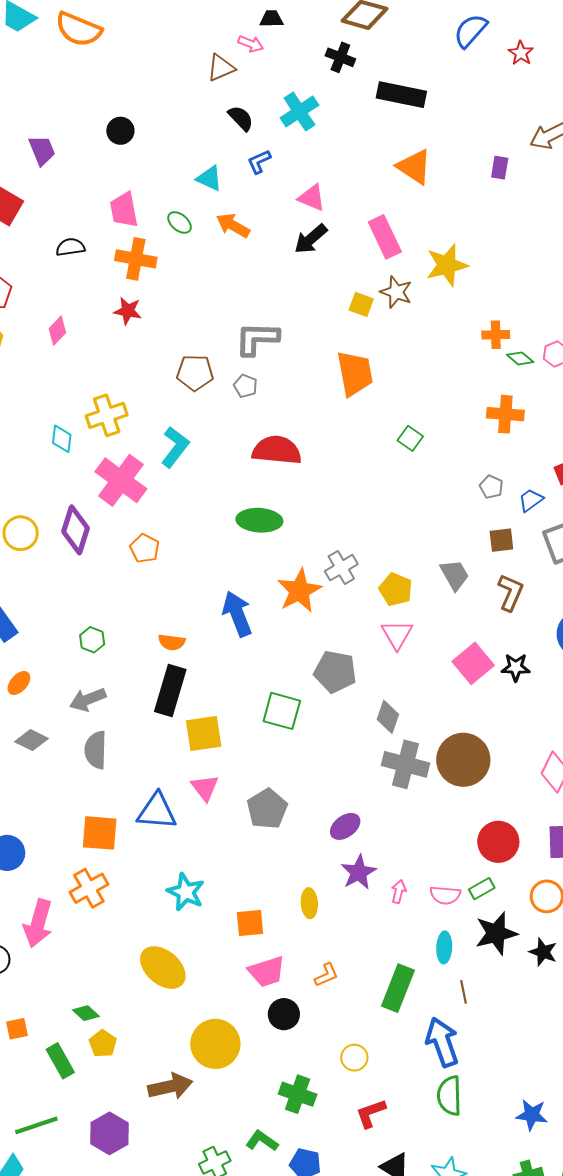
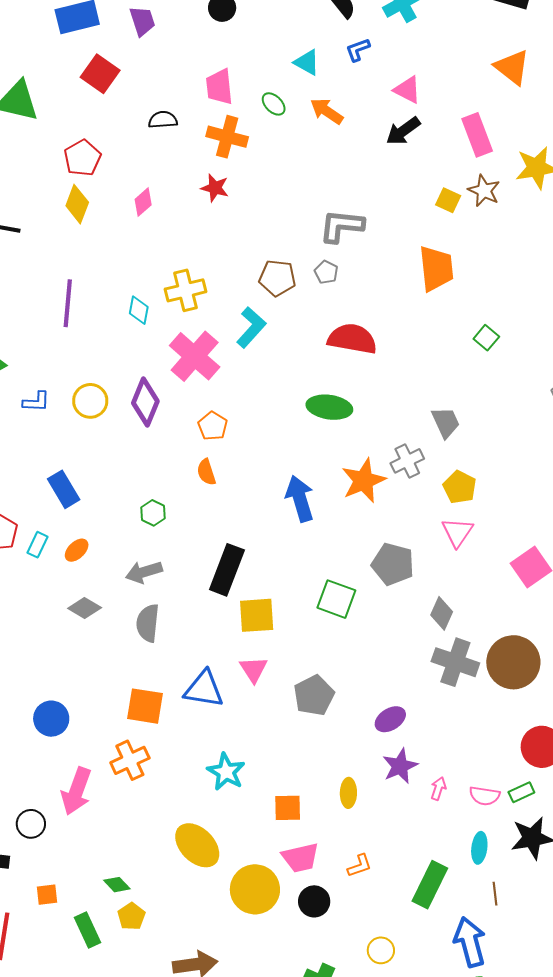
brown pentagon: (195, 373) -> (277, 278), moved
gray trapezoid: (455, 575) -> (446, 422), moved
orange semicircle: (172, 642) -> (206, 472), moved, turned 60
yellow circle: (215, 1044) -> (255, 889), moved

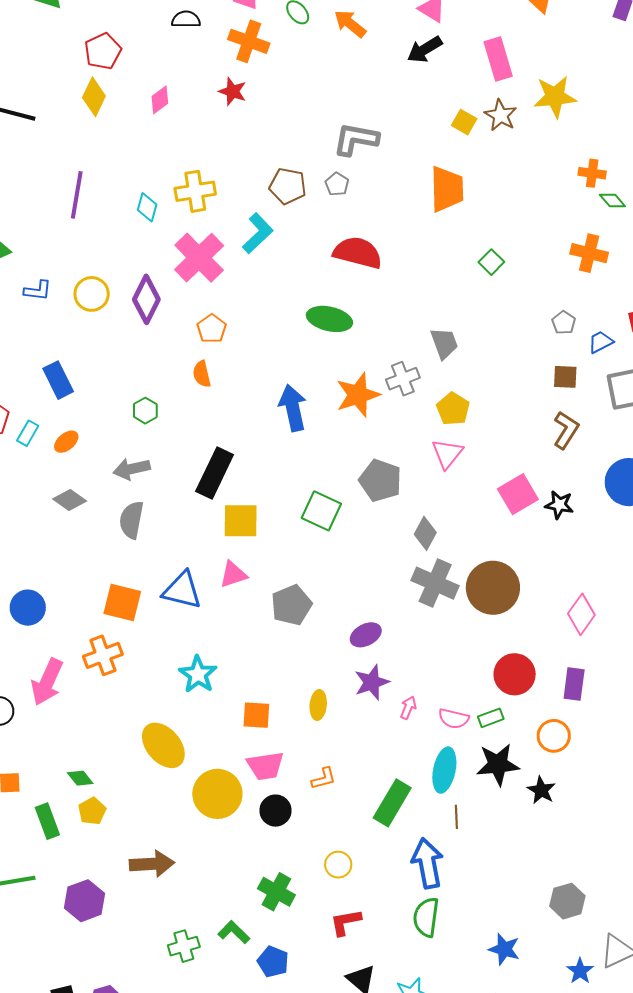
pink triangle: (253, 669) -> (233, 574), turned 40
cyan ellipse: (479, 848) -> (444, 770), size x1.4

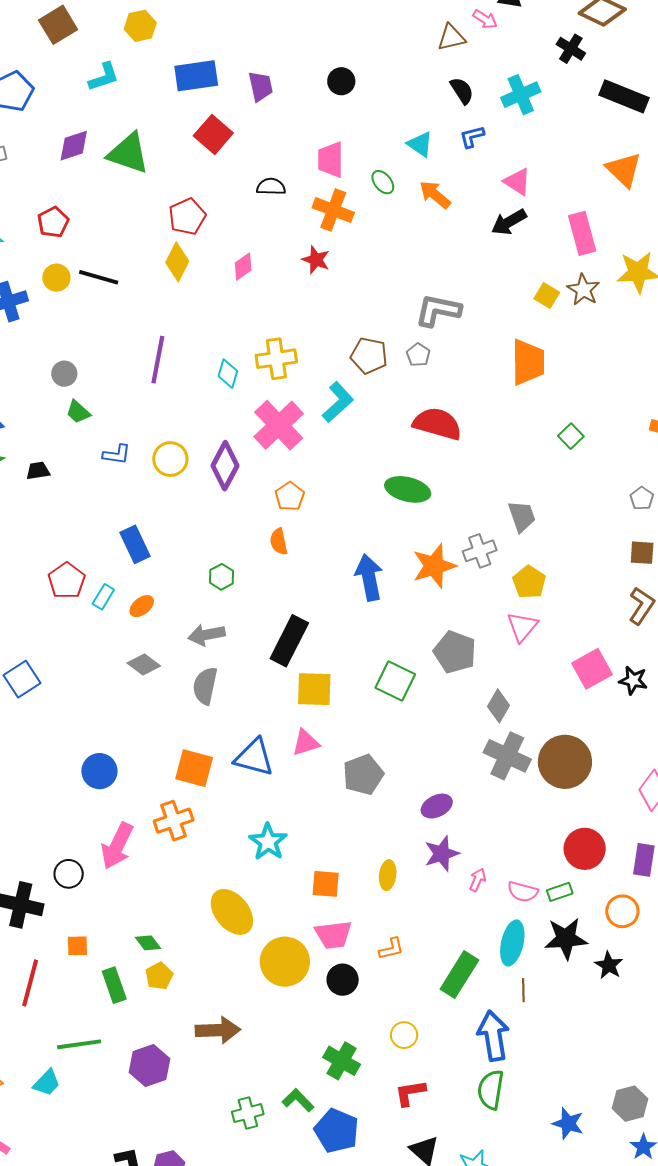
gray hexagon: (567, 901) -> (630, 1104), moved
blue pentagon: (273, 962) -> (337, 1131), size x1.4

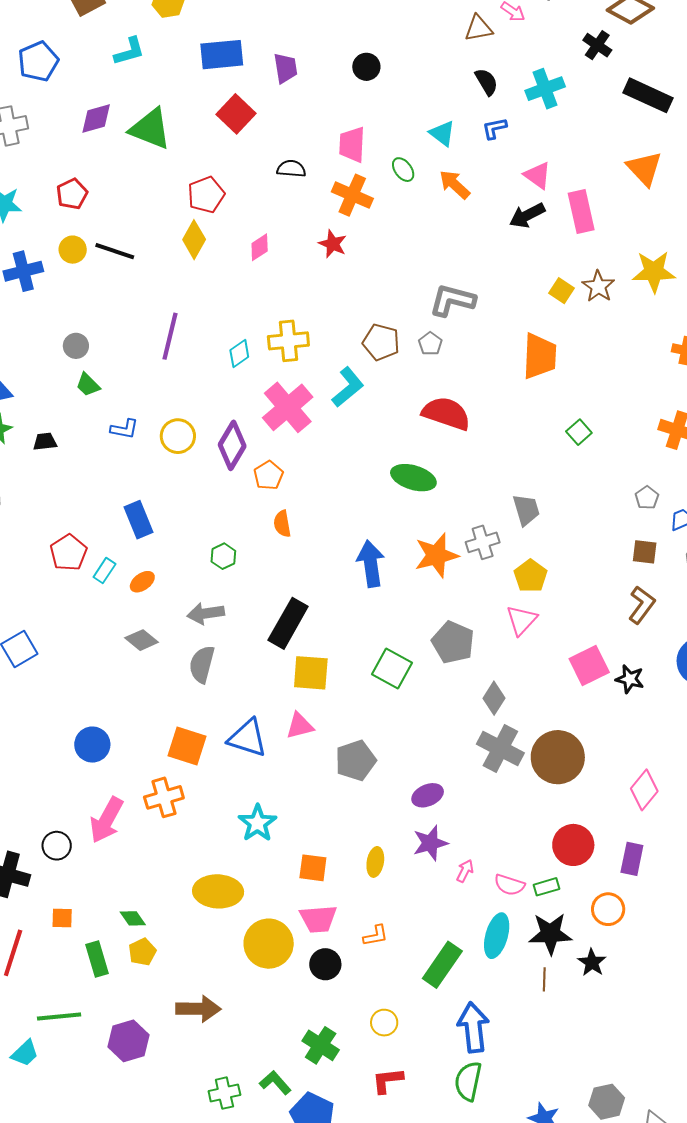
pink rectangle: (582, 233) -> (581, 211), moved
cyan diamond: (228, 374) -> (239, 354), turned 36
orange pentagon: (290, 496) -> (268, 475), moved
yellow ellipse: (232, 912) -> (218, 891), turned -51
brown line: (523, 990) -> (544, 979), moved

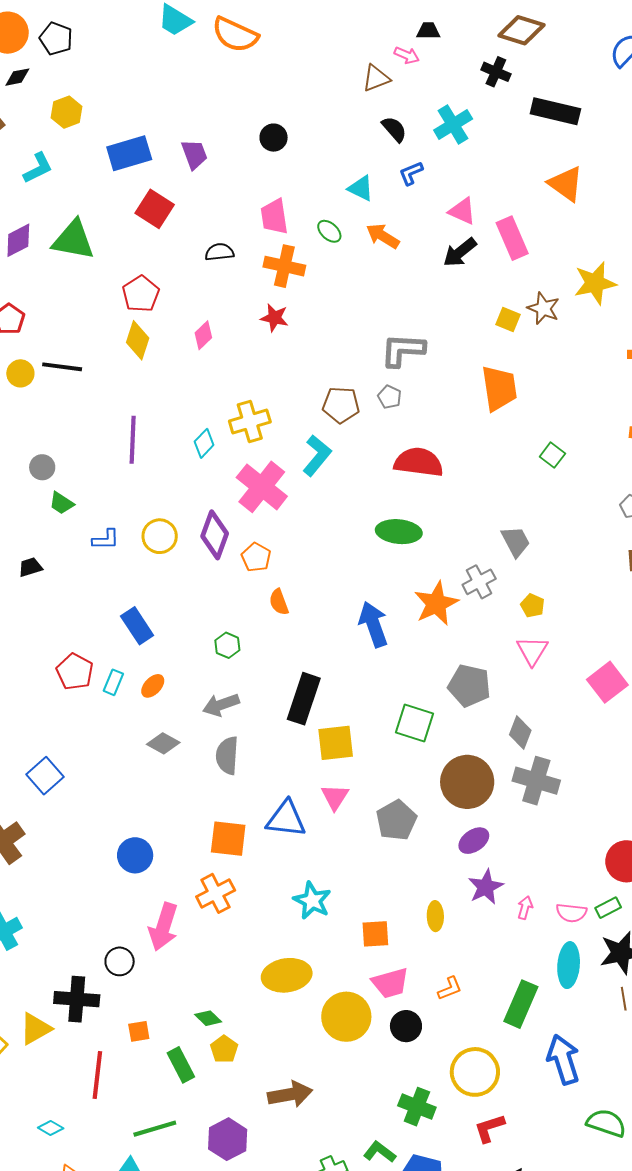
yellow pentagon: (530, 576) -> (533, 606), size x0.7
pink triangle: (300, 726) -> (335, 797), turned -32
brown circle: (558, 757) -> (467, 782), moved
yellow circle: (384, 1023) -> (475, 1072), size x1.8
green semicircle: (468, 1081) -> (606, 1123), moved, turned 108

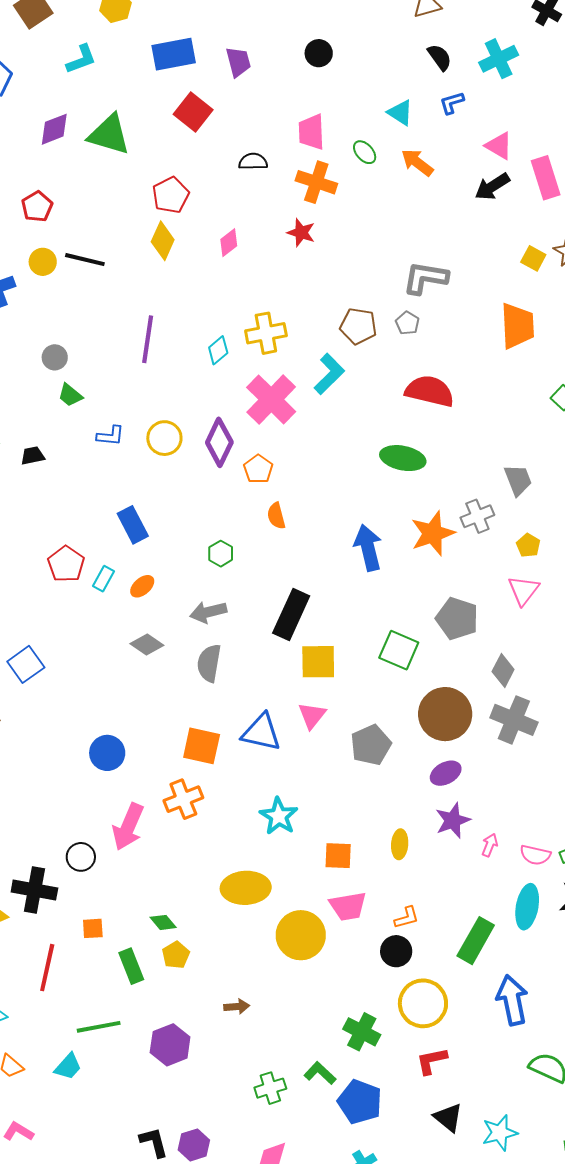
black circle: (406, 1026) -> (396, 951), moved
brown arrow: (290, 1094) -> (237, 1007), size x0.6

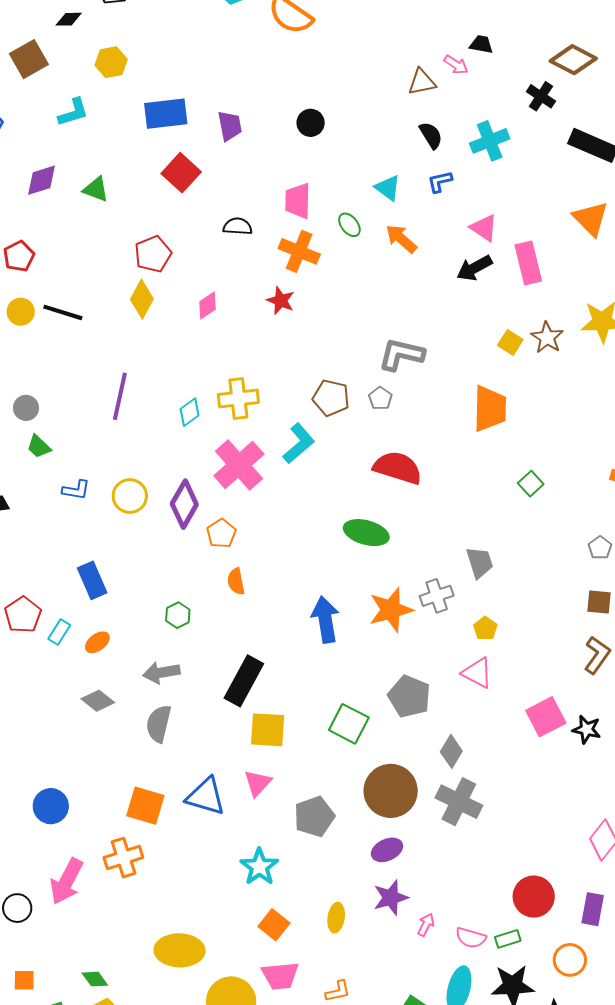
green triangle: (109, 134) -> (96, 189), size x0.6
pink triangle: (523, 590) -> (477, 673), turned -44
cyan star: (279, 816) -> (259, 867), moved
orange square: (338, 856) -> (274, 925), turned 32

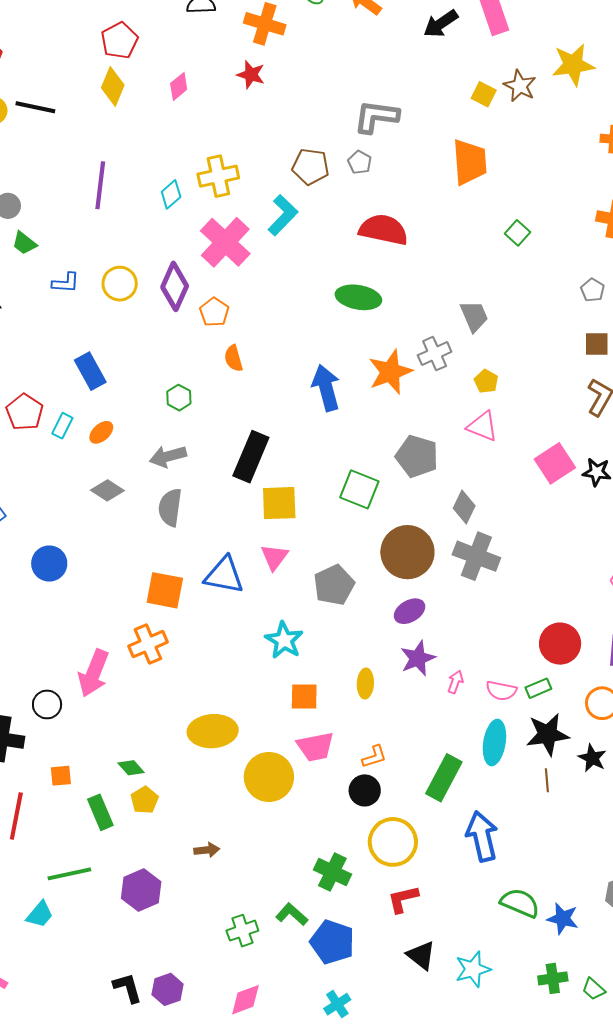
blue circle: (51, 806) -> (49, 564), moved
orange square: (274, 925) -> (304, 697), turned -32

